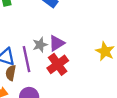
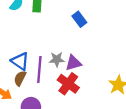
red cross: (58, 64) -> (68, 84), turned -35

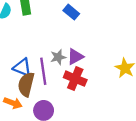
brown semicircle: (20, 78) -> (26, 84), size x1.5

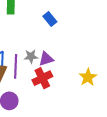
red cross: (75, 79) -> (42, 78), turned 30

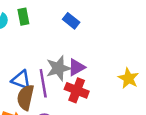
gray star: (31, 56) -> (58, 68), size x1.5
red cross: (42, 78) -> (77, 90), turned -30

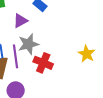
purple triangle: (76, 67) -> (20, 21), moved

